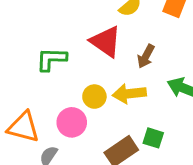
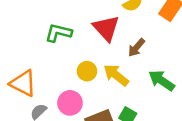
yellow arrow: (129, 94) -> (116, 75), turned 32
pink circle: (72, 122) -> (70, 103), moved

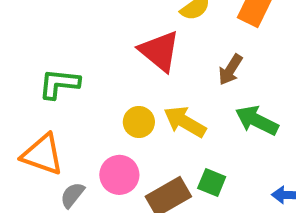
green L-shape: (58, 33) -> (59, 84), moved
brown arrow: (136, 48) -> (230, 70), moved

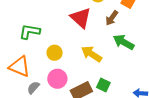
brown arrow: (230, 70) -> (112, 18), moved
green arrow: (257, 120) -> (124, 42), moved
yellow circle: (139, 122) -> (55, 53), moved

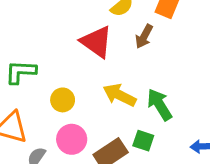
green arrow: (124, 42) -> (159, 105), moved, turned 35

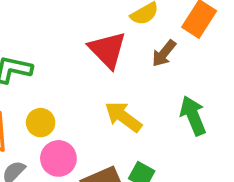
yellow circle: (63, 100) -> (41, 123), moved
green arrow: (159, 105) -> (193, 116), moved

